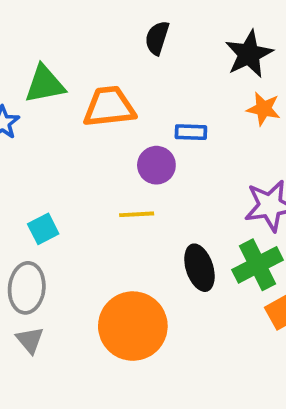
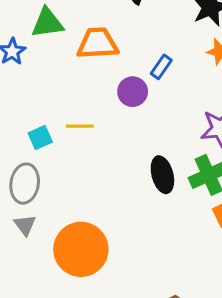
blue rectangle: (191, 132) -> (161, 67), turned -60
yellow line: (137, 214) -> (80, 126), moved
orange circle: (133, 326) -> (81, 249), moved

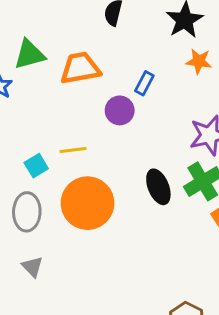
gray triangle: (25, 225) -> (32, 267), moved
orange circle: (81, 249) -> (87, 203), moved

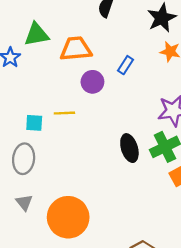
purple circle: (120, 110) -> (92, 82), moved
cyan square: (36, 166) -> (34, 123), turned 30
orange circle: (87, 203) -> (68, 217), moved

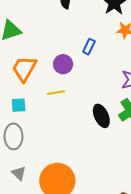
orange trapezoid: (76, 49) -> (24, 69), moved, turned -48
yellow line: (64, 113) -> (56, 93), moved

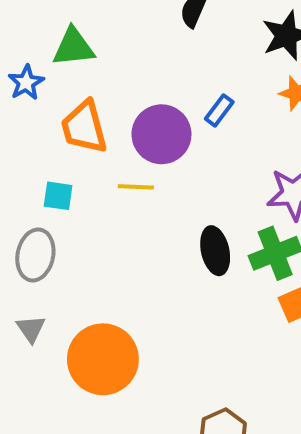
purple circle: (63, 64) -> (161, 134), size x1.5
orange trapezoid: (24, 69) -> (84, 127), turned -56

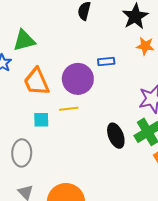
blue rectangle: (219, 110) -> (106, 61), turned 56
cyan square: (58, 196) -> (41, 120), moved

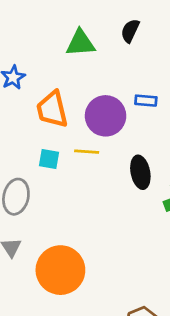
green triangle: (24, 40) -> (81, 43), moved
black ellipse: (116, 136) -> (140, 172), moved

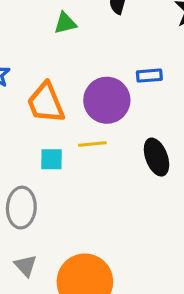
green triangle: (81, 43) -> (65, 23), size x0.7

